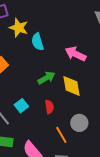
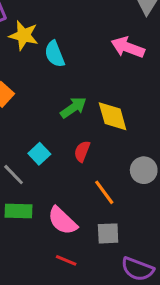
pink arrow: (76, 54) -> (128, 47), moved
red semicircle: (49, 107) -> (82, 151), turned -144
gray circle: (79, 123) -> (144, 170), moved

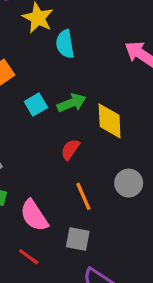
cyan square: (39, 154) -> (36, 105), moved

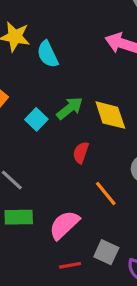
pink semicircle: (34, 216) -> (64, 225), turned 96
gray square: (78, 239) -> (106, 252), moved, turned 30
red line: (29, 257) -> (70, 265), turned -30

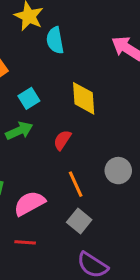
green arrow: (70, 108) -> (19, 131), moved
yellow diamond: (110, 115) -> (84, 98), moved
gray square: (106, 252) -> (79, 221), moved

